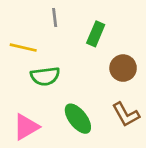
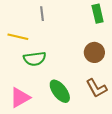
green rectangle: (96, 34) -> (98, 14), moved, turned -36

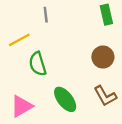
yellow line: (18, 37) -> (19, 40), turned -42
green semicircle: (35, 59) -> (38, 64), turned 80

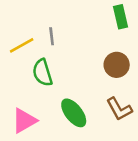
gray line: (46, 15) -> (52, 36), moved

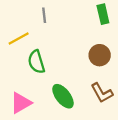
gray line: (52, 36) -> (44, 15), moved

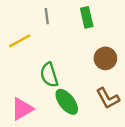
green rectangle: (103, 14) -> (87, 17), moved
green semicircle: (36, 62) -> (49, 75), moved

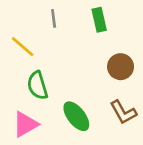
yellow line: (20, 41) -> (23, 47), turned 70
green semicircle: (49, 75) -> (37, 85), moved

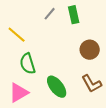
gray line: (54, 18) -> (50, 14), moved, turned 48

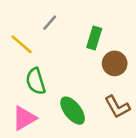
gray line: (50, 14) -> (50, 23), moved
green rectangle: (74, 15) -> (94, 38), moved, turned 30

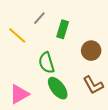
green rectangle: (94, 38) -> (63, 29), moved
green semicircle: (36, 81) -> (46, 63), moved

